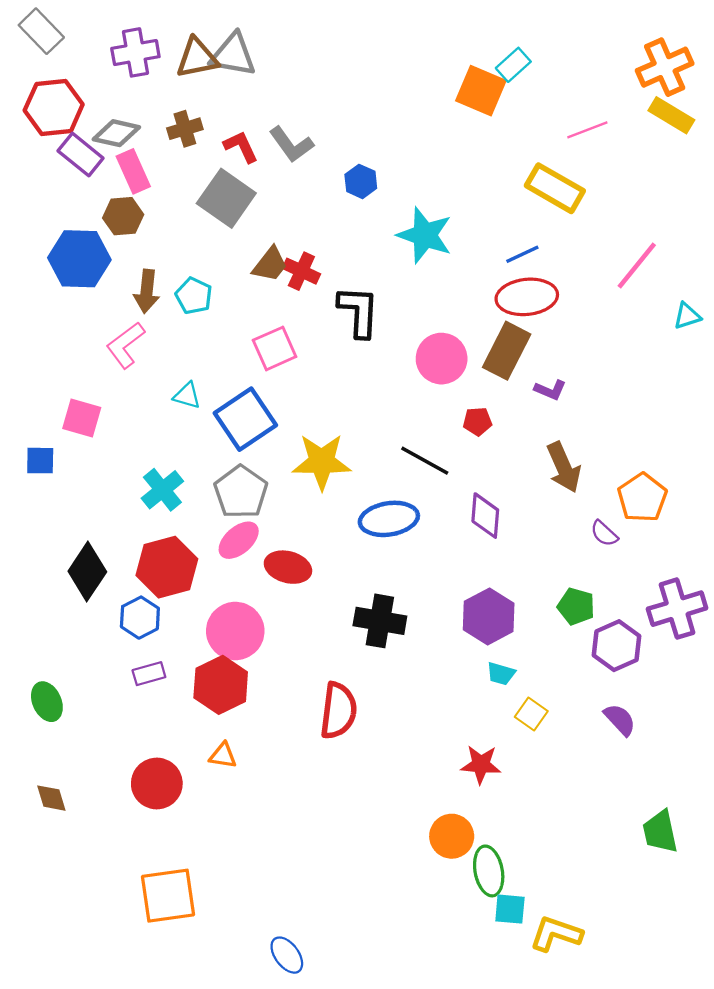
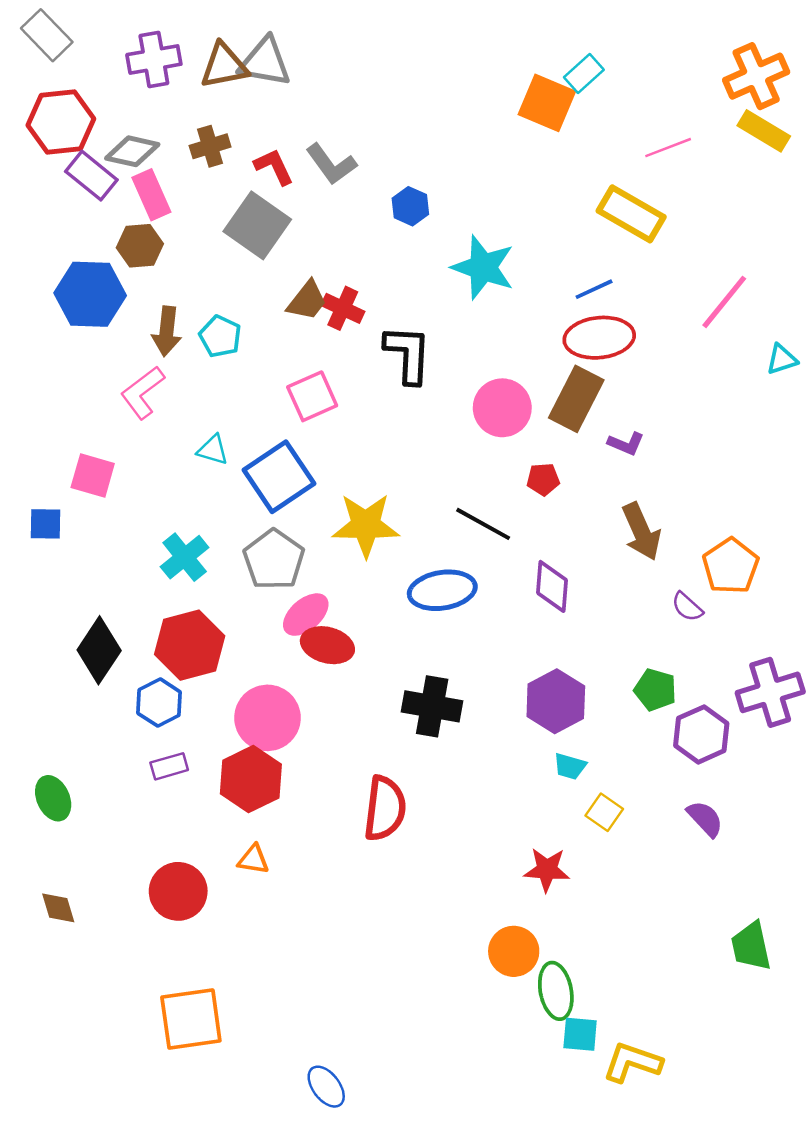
pink ellipse: (239, 540) -> (306, 615), moved

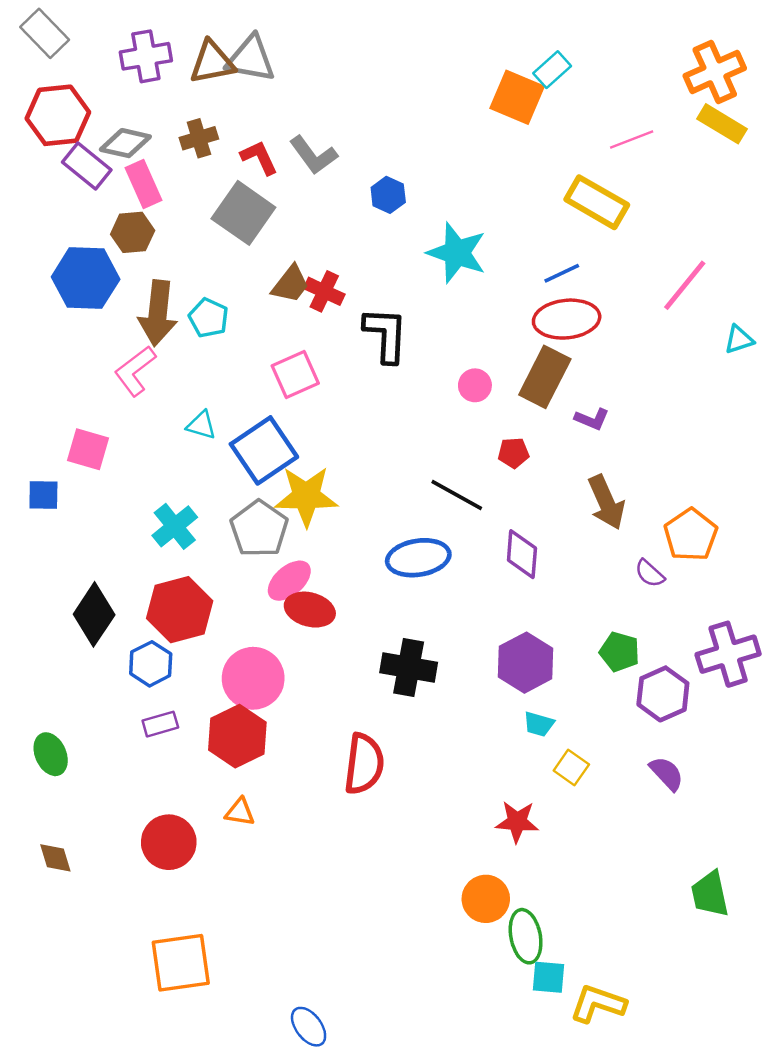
brown arrow: (167, 331) -> (158, 313), size x1.4
pink circle: (502, 408) -> (475, 385), size x0.6
yellow star: (366, 525) -> (306, 496), moved

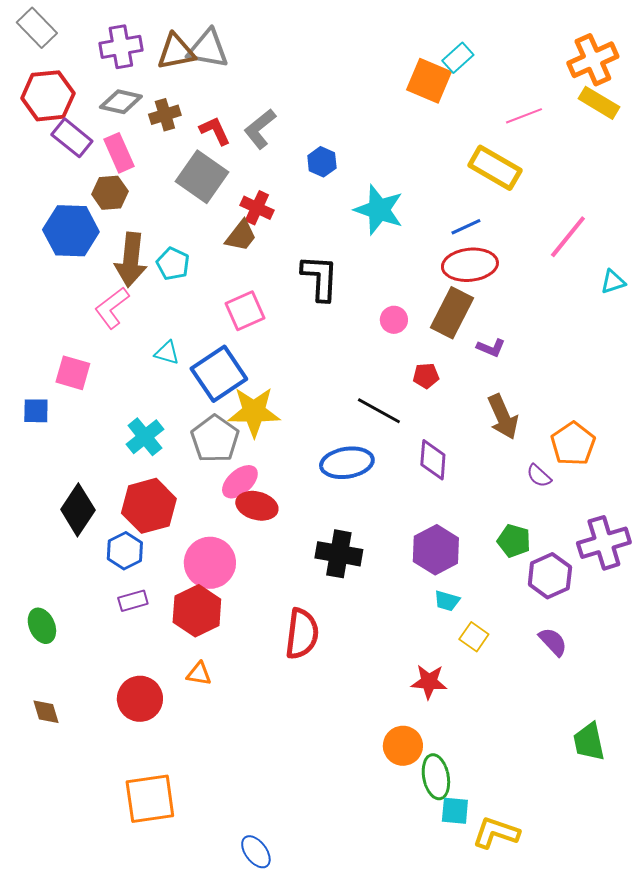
gray diamond: (125, 143) -> (121, 102), moved
gray L-shape: (313, 155) -> (260, 129), turned 87
red cross: (324, 291) -> (257, 208), moved

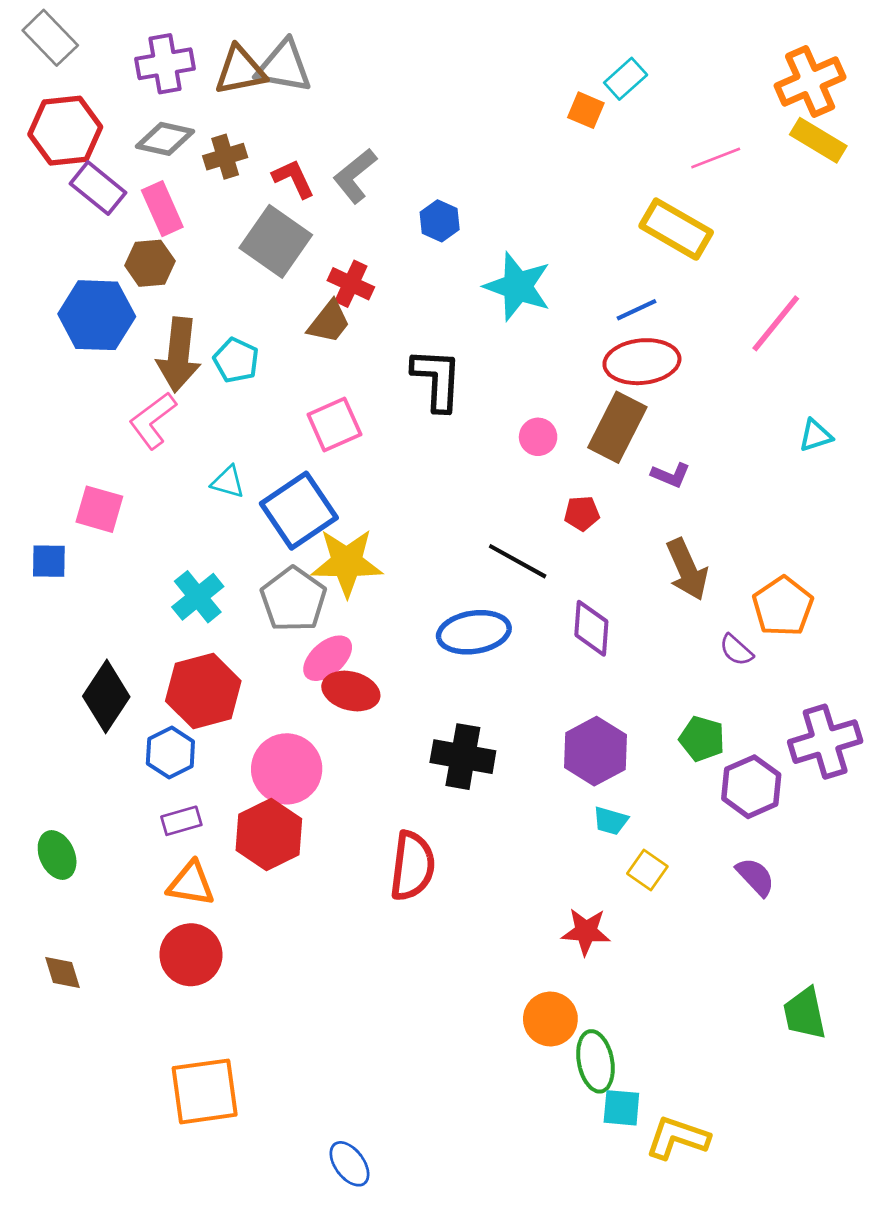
orange square: (429, 81) -> (586, 110), size x0.6
cyan triangle: (613, 282) -> (816, 435), moved
orange triangle: (199, 674) -> (191, 884), moved, size x1.4

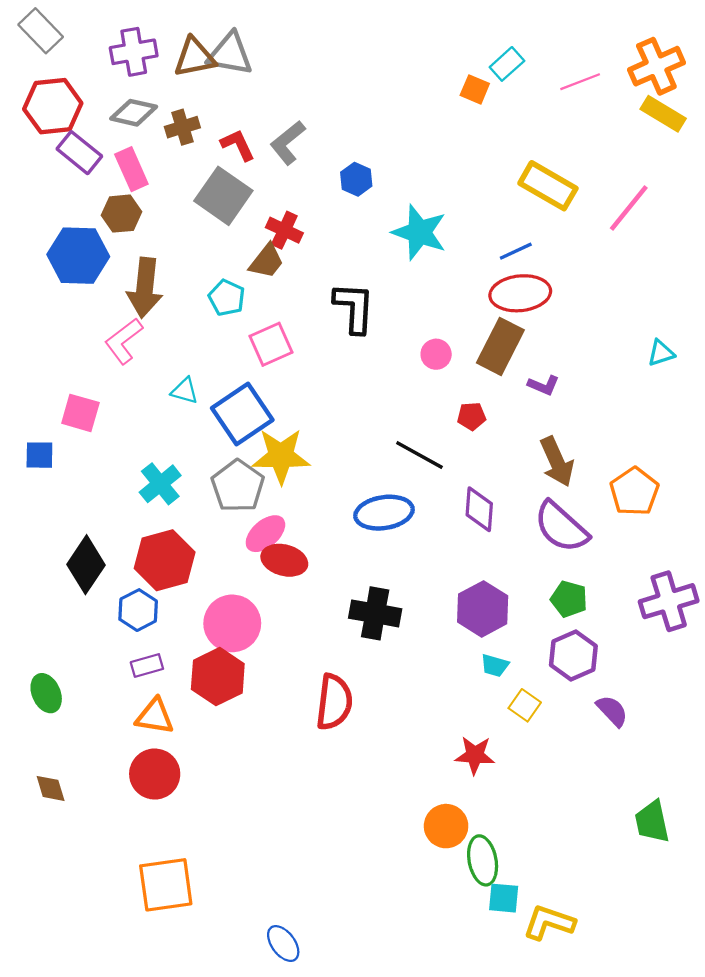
pink line: (716, 158) -> (580, 82), moved
pink line: (776, 323) -> (629, 208), moved
cyan pentagon: (236, 360) -> (227, 298), moved
purple semicircle: (736, 650) -> (561, 527), moved, size x2.0
purple hexagon: (751, 787) -> (573, 655), moved

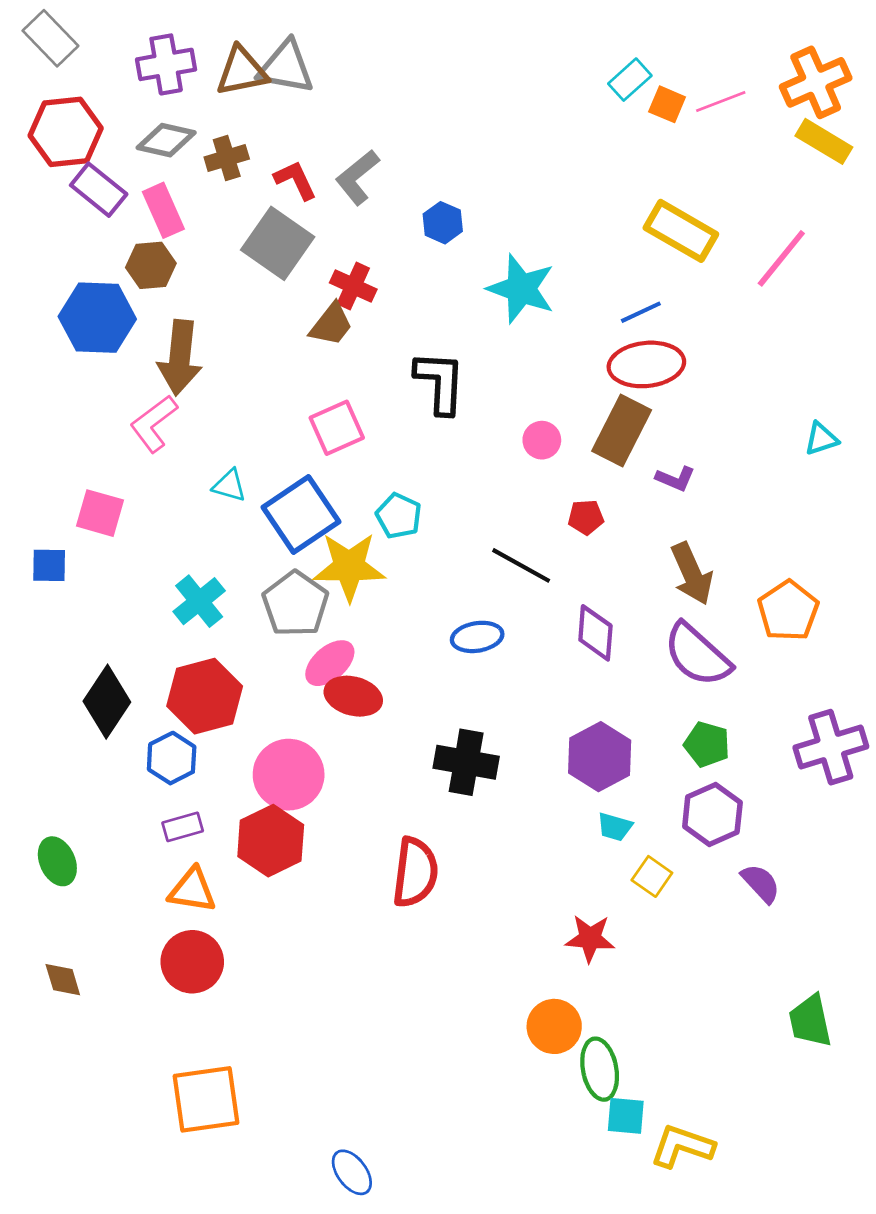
orange square: (475, 89) -> (667, 104), moved
cyan pentagon: (227, 298) -> (399, 516), moved
blue ellipse: (384, 513) -> (477, 637), size x0.7

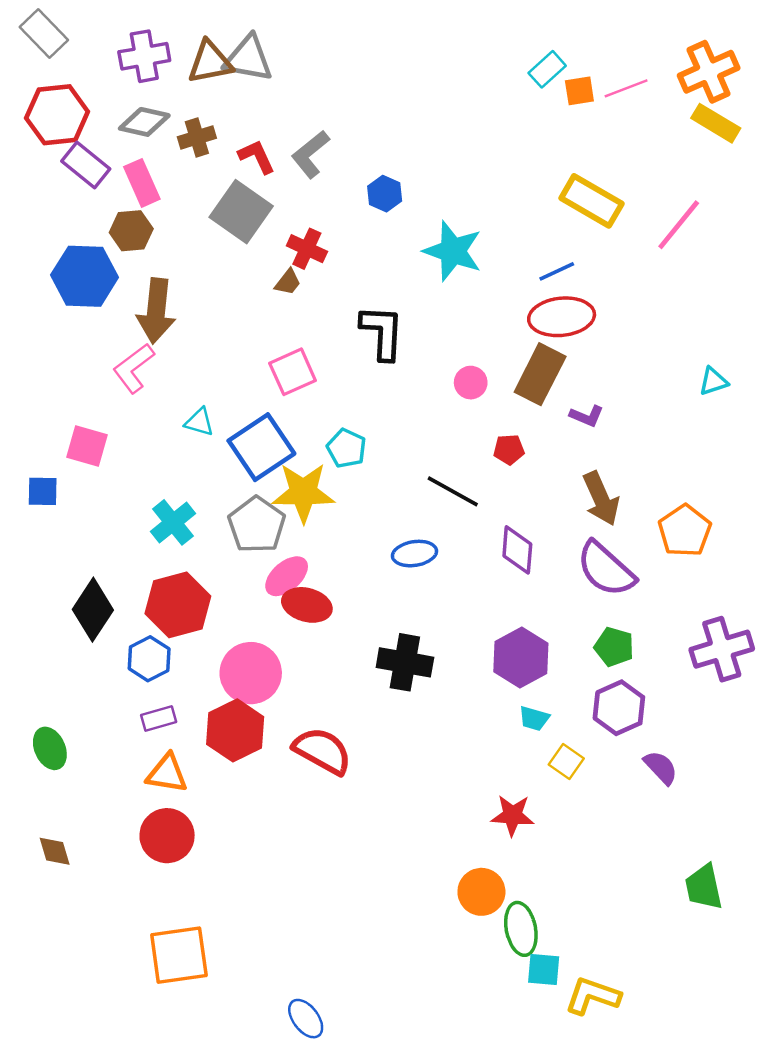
orange square: (667, 104) -> (579, 91), turned -32
brown trapezoid: (331, 325) -> (288, 282), size x0.7
red semicircle: (415, 872) -> (322, 751), moved, turned -68

